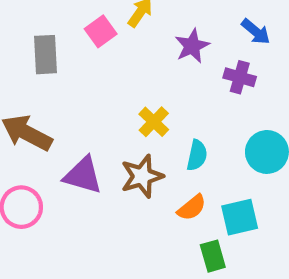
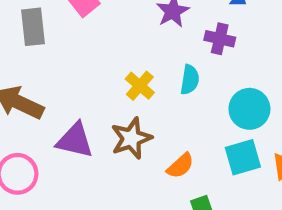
cyan semicircle: (197, 155) -> (190, 80), moved
cyan square: (240, 217) -> (243, 157), moved

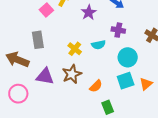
gray rectangle: (33, 27) -> (38, 40), moved
purple cross: (220, 39) -> (118, 30), moved
cyan semicircle: (190, 80) -> (98, 45), turned 72

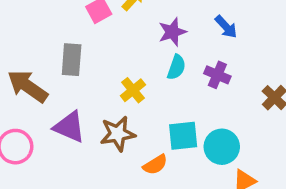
cyan semicircle: (98, 45) -> (176, 67), moved, turned -72
cyan circle: (128, 57) -> (222, 147), moved
cyan square: (126, 81) -> (183, 136), moved

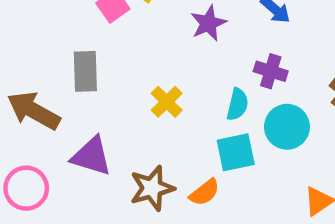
cyan semicircle: (176, 67) -> (237, 104), moved
brown star: (118, 134) -> (152, 188), moved
cyan circle: (222, 147) -> (287, 127), moved

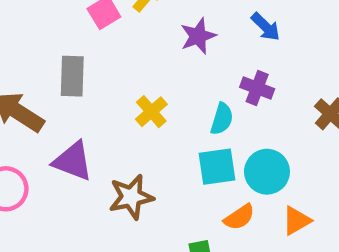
cyan circle: (287, 127) -> (267, 172), moved
orange semicircle: (204, 192) -> (239, 217), moved

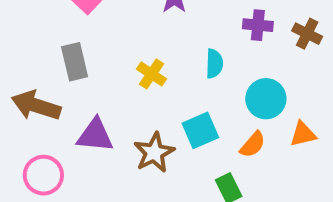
purple cross: (257, 88) -> (258, 25), moved
cyan square: (217, 167) -> (200, 130), moved
orange triangle: (296, 221) -> (303, 134), turned 32

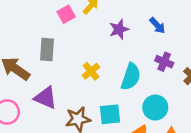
cyan semicircle: (214, 64) -> (131, 77), size x1.5

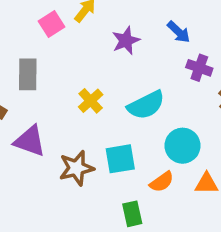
purple cross: (164, 62) -> (199, 68), moved
cyan semicircle: (131, 77) -> (146, 105), turned 48

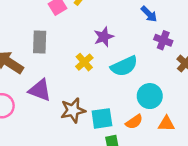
purple star: (126, 41) -> (104, 37), moved
cyan square: (120, 159) -> (102, 118), moved

